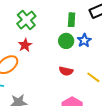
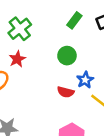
green rectangle: (72, 20) -> (74, 20), moved, turned 32
blue star: (84, 40) -> (85, 80), moved

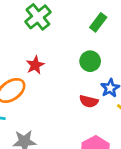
green cross: (20, 29) -> (38, 17), moved

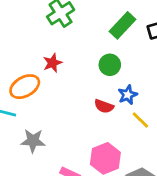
green rectangle: (98, 22) -> (122, 25), size x1.4

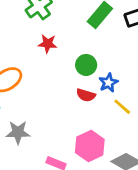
red star: (52, 63) -> (48, 44), moved, turned 30
green circle: (110, 65) -> (86, 65), moved

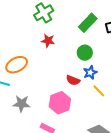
green circle: (86, 65) -> (85, 53), moved
pink hexagon: (90, 146) -> (60, 103), moved

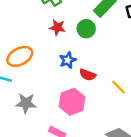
green circle: (85, 53) -> (86, 29), moved
blue star: (90, 73) -> (68, 60), moved

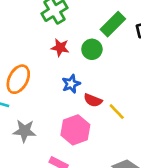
orange ellipse: (20, 56) -> (18, 79), turned -35
yellow line: (119, 87) -> (117, 112), moved

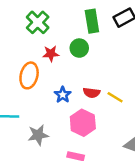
green rectangle: (113, 24) -> (92, 21), turned -40
orange ellipse: (18, 79) -> (29, 75), moved
blue star: (71, 84) -> (63, 95), moved

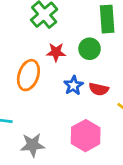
red semicircle: (92, 93) -> (99, 89), moved
blue star: (63, 95) -> (73, 85), moved

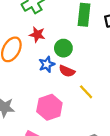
green circle: (90, 49) -> (63, 48), moved

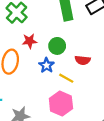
red semicircle: (67, 71) -> (83, 60), moved
yellow line: (86, 92) -> (66, 78), moved

